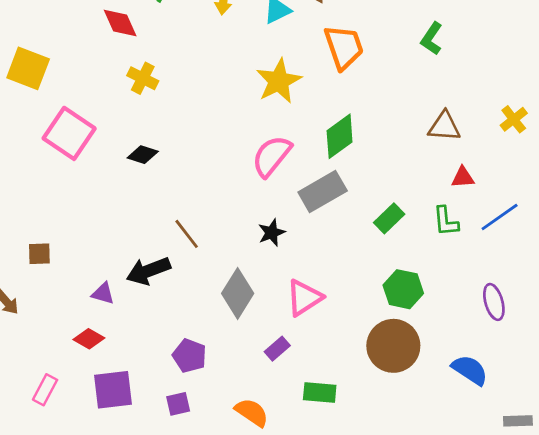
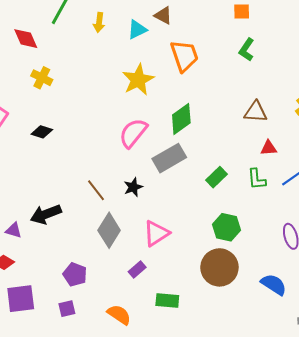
brown line: (187, 234) -> (96, 190), moved

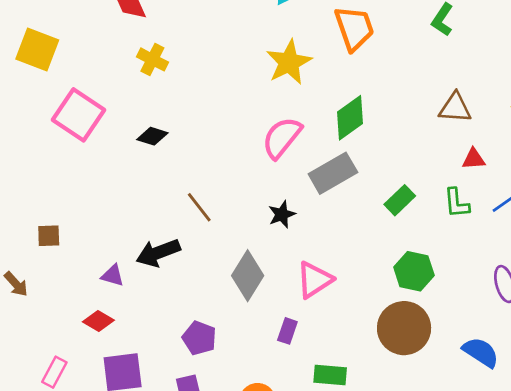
brown line: (96, 190) -> (199, 207), moved
purple rectangle: (137, 269) -> (287, 331), turned -30

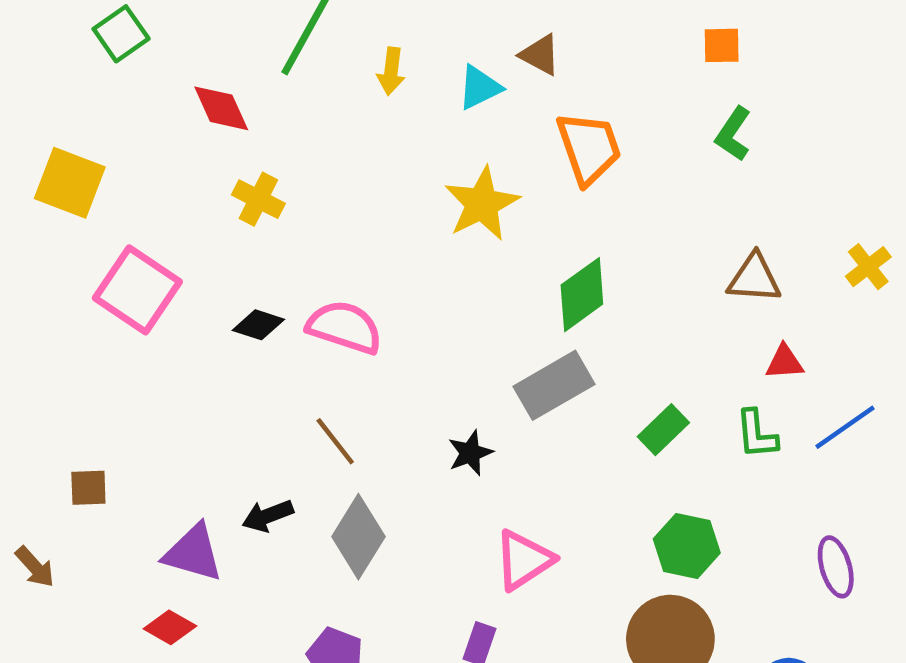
pink semicircle: (282, 138) -> (345, 327), moved, turned 69
black arrow: (158, 253) -> (268, 516), size x0.7
purple triangle: (113, 276) -> (193, 553), size x1.6
gray diamond: (248, 276) -> (358, 537), moved

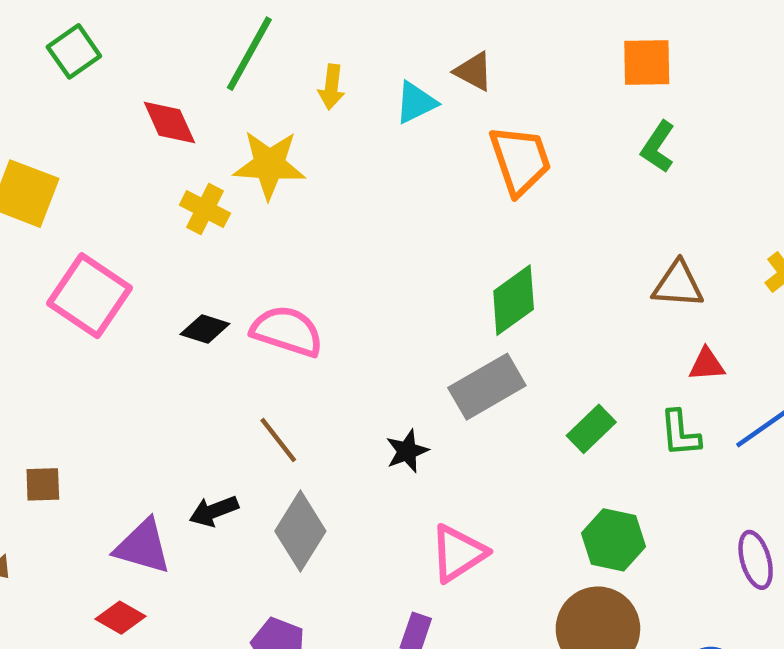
orange square: (722, 45) -> (647, 63), size x1.4
yellow star: (482, 204) -> (269, 165), moved, turned 30

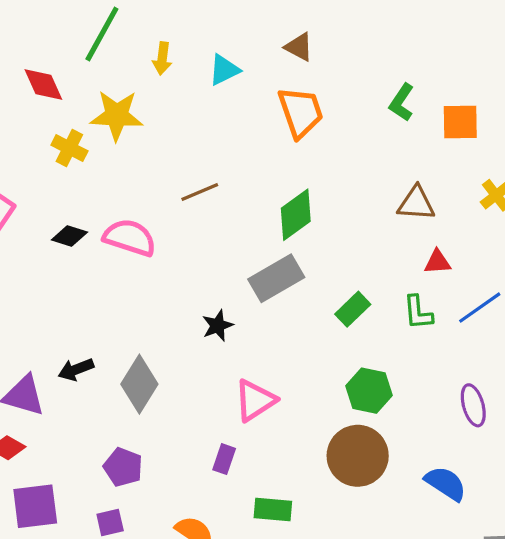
orange square: (647, 63) -> (460, 122), moved
brown triangle: (474, 71) -> (299, 47), moved
brown line: (278, 440) -> (200, 192), moved, turned -75

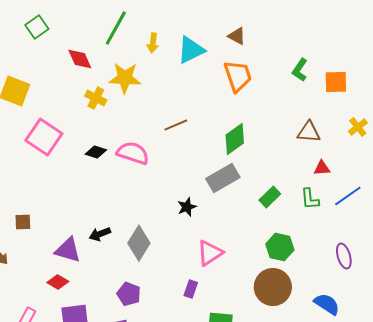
cyan triangle: (224, 70) -> (191, 50), size x1.4

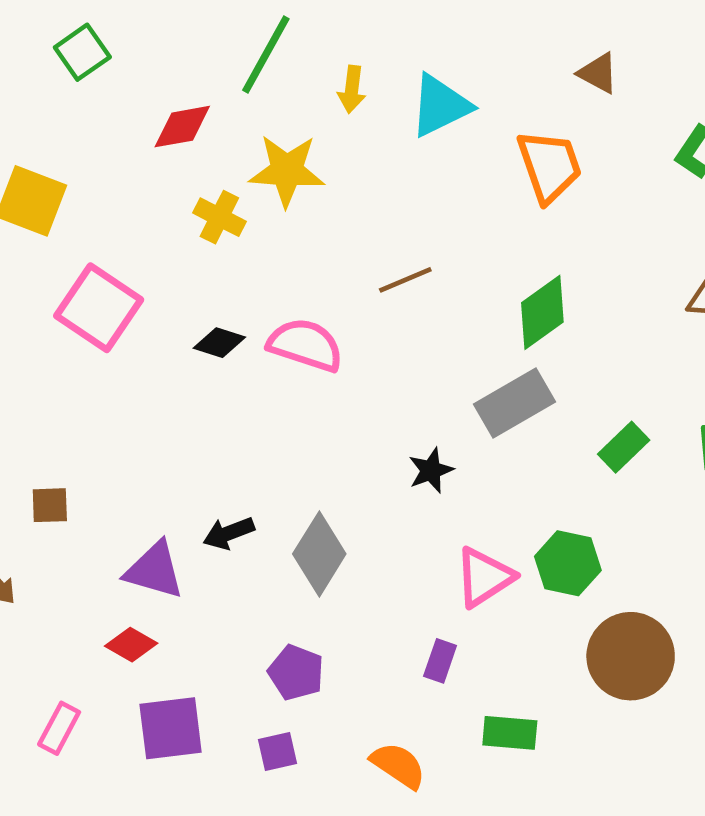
brown triangle: (237, 36) -> (598, 73), moved
red diamond: (80, 59) -> (182, 127), turned -76
green hexagon: (280, 247) -> (568, 563), moved

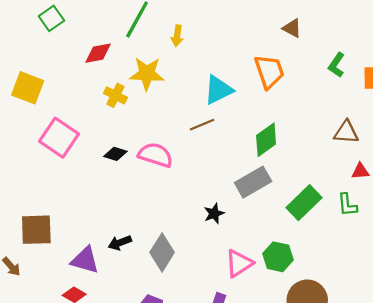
cyan triangle: (440, 106) -> (218, 90), moved
green rectangle: (624, 447) -> (304, 203), size x1.5
brown square: (50, 505) -> (36, 230), size x1.8

